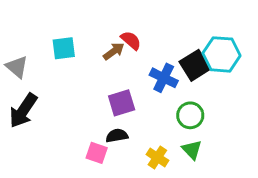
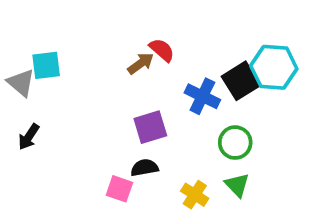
cyan square: (64, 48) -> (46, 65), moved
black arrow: (23, 111) -> (29, 137), size x0.6

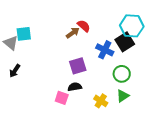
cyan hexagon: (274, 67) -> (132, 26), moved
green triangle: (237, 185) -> (123, 96), turned 40

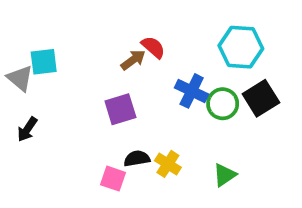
black square: (125, 42) -> (261, 98), moved
purple square: (78, 66) -> (120, 109), moved
green circle: (122, 74) -> (223, 104), moved
yellow cross: (101, 101) -> (168, 164), moved

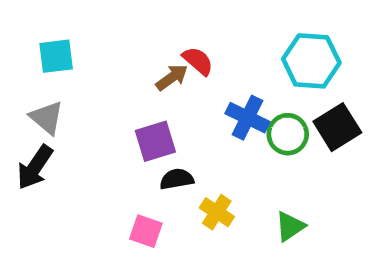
cyan square: (44, 62) -> (56, 56), moved
gray triangle: (20, 78) -> (47, 118), moved
black arrow: (27, 129) -> (35, 167), size x1.4
black semicircle: (137, 159) -> (177, 179), moved

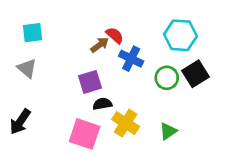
blue cross: (248, 118) -> (131, 59), moved
black arrow: (35, 167) -> (20, 122), moved
yellow cross: (217, 212) -> (126, 123), size x1.4
pink square: (146, 231) -> (85, 134), size x1.6

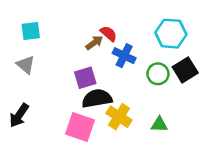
black semicircle: (102, 104) -> (97, 98), size x1.6
green triangle: (168, 131) -> (159, 124), turned 36

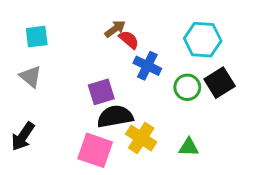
brown arrow: (94, 43) -> (115, 29), moved

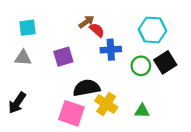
blue cross: (147, 66) -> (111, 50), turned -30
gray triangle: (31, 77) -> (23, 58), turned -36
purple square: (101, 92) -> (63, 57), moved

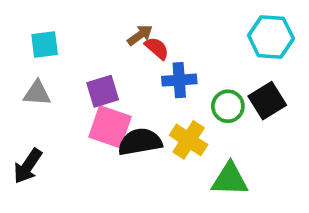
cyan hexagon: (152, 30) -> (271, 37), moved
yellow cross: (106, 104) -> (189, 140), moved
green triangle: (142, 111) -> (230, 179), size x1.5
pink square: (71, 113) -> (110, 127), moved

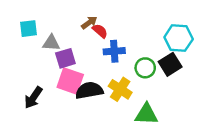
cyan hexagon: (271, 37) -> (179, 38), moved
gray triangle: (37, 93) -> (51, 43), moved
black arrow: (28, 166) -> (33, 98), moved

